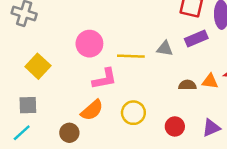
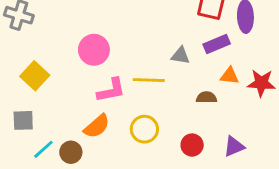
yellow line: (131, 56) -> (149, 80), moved
orange triangle: (210, 81) -> (230, 76), moved
cyan line: (22, 133) -> (43, 149), moved

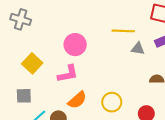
yellow line: (149, 80) -> (123, 31), moved
pink L-shape: (111, 90) -> (68, 74), moved

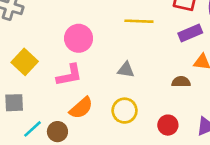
gray triangle: (138, 49) -> (126, 70), moved

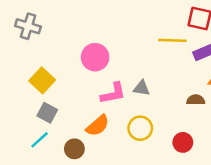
yellow line: (139, 21) -> (172, 40), moved
pink L-shape: (69, 75) -> (113, 93), moved
gray square: (14, 103) -> (47, 113), moved, turned 30
cyan line: (33, 129) -> (40, 140), moved

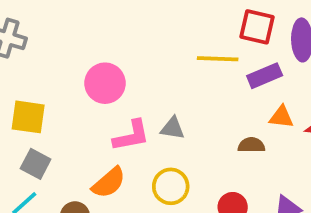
yellow square: (42, 80) -> (28, 117), turned -35

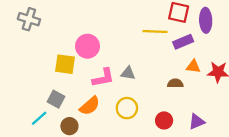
yellow square: (28, 117) -> (65, 64), moved
gray square: (36, 164) -> (56, 99), moved

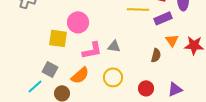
orange triangle: (193, 66) -> (172, 40), turned 48
brown semicircle: (175, 83) -> (156, 55), turned 104

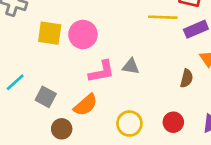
yellow square: (58, 38) -> (50, 33), moved
yellow circle: (113, 77) -> (129, 124), moved
cyan line: (35, 86) -> (15, 82), moved

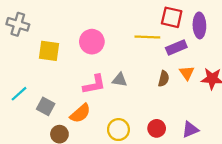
pink circle: (83, 34) -> (92, 42), moved
brown semicircle: (187, 78) -> (164, 79), moved

